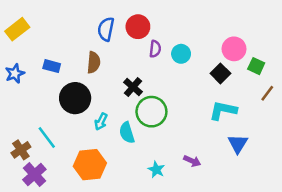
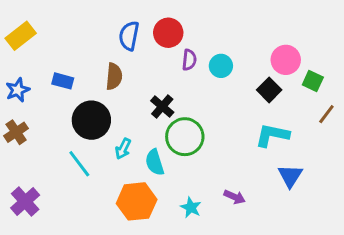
cyan line: (47, 138) -> (79, 164), moved
brown cross: (21, 150) -> (16, 132), moved
orange hexagon: (90, 165) -> (137, 201), moved
purple cross: (34, 175) -> (25, 201), moved

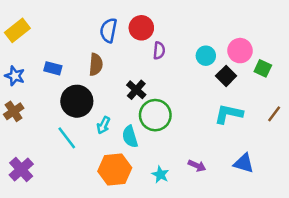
cyan circle: (221, 66) -> (206, 56), moved
blue star: (18, 90) -> (15, 76), turned -30
brown line: (326, 114) -> (274, 114), moved
blue triangle: (290, 176) -> (244, 163), moved, turned -45

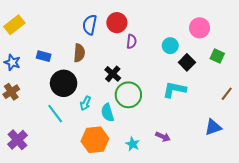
pink circle: (240, 51) -> (200, 28), moved
cyan L-shape: (229, 114) -> (174, 90), moved
blue triangle: (244, 163) -> (213, 127), moved, turned -36

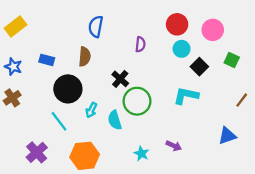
red circle: (117, 23) -> (177, 24), moved
purple cross: (18, 140) -> (37, 152), moved
orange hexagon: (95, 140) -> (85, 156), moved

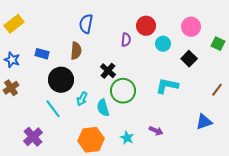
red circle: (177, 24) -> (146, 26), moved
green square: (232, 60) -> (218, 44), moved
black square: (199, 67) -> (189, 59), moved
orange hexagon: (85, 156) -> (91, 140), moved

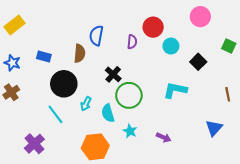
blue semicircle: (86, 24) -> (96, 36), moved
pink circle: (191, 27) -> (200, 17), moved
brown line: (217, 90) -> (228, 94), turned -48
blue triangle: (204, 122) -> (214, 128), turned -30
cyan star: (127, 138) -> (130, 131), moved

